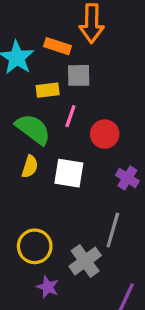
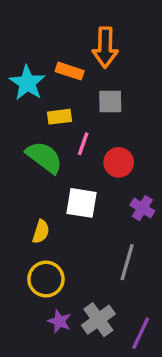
gray square: (79, 75) -> (110, 101), moved
yellow semicircle: (30, 167) -> (41, 232), moved
gray cross: (85, 261) -> (98, 320), moved

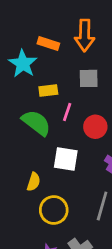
orange rectangle: (70, 71) -> (48, 43), moved
yellow circle: (46, 279) -> (54, 210), moved

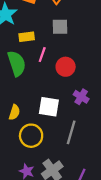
green semicircle: (36, 123) -> (17, 63), turned 35
white square: (66, 159) -> (49, 107), moved

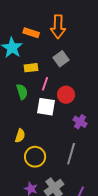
gray square: (60, 27) -> (61, 59), turned -35
green semicircle: (17, 63) -> (22, 92), size x0.7
white square: (49, 107) -> (46, 107), moved

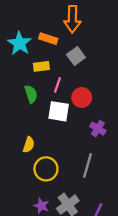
orange rectangle: (31, 33) -> (48, 39), moved

